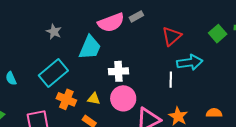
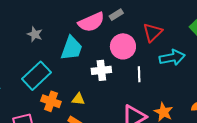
white line: (171, 80) -> (139, 74), moved
pink circle: (123, 98) -> (123, 46), moved

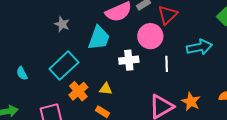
red triangle: (153, 32) -> (168, 15), moved
orange cross: (51, 101) -> (78, 91), turned 30

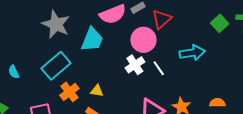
gray star: (62, 24) -> (56, 24), size x1.8
white cross: (129, 60) -> (135, 65), moved, turned -30
white line: (167, 64) -> (159, 68), turned -35

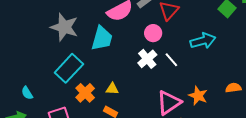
pink circle: (144, 40) -> (153, 33), size x0.7
cyan semicircle: (14, 72) -> (27, 93), moved

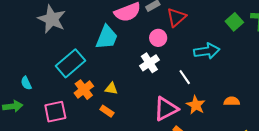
gray star: (64, 27) -> (52, 19), moved
white line: (171, 60) -> (185, 77), moved

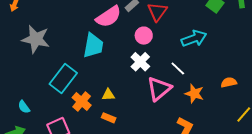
pink triangle: (166, 109) -> (159, 89), moved

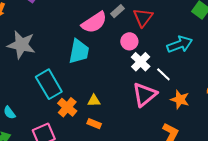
white cross: (140, 62) -> (141, 62), moved
cyan rectangle: (63, 79) -> (49, 84), turned -68

